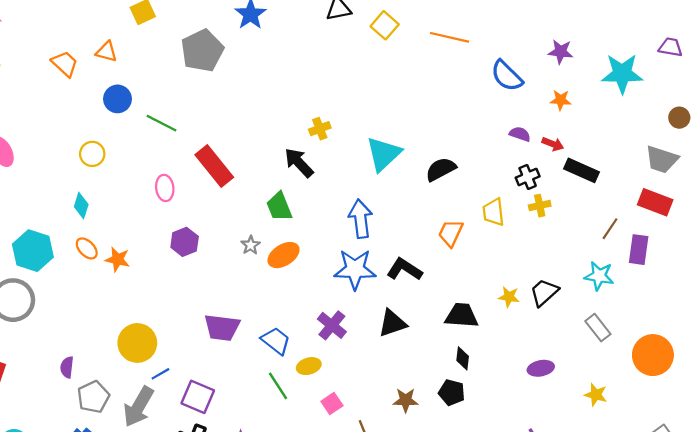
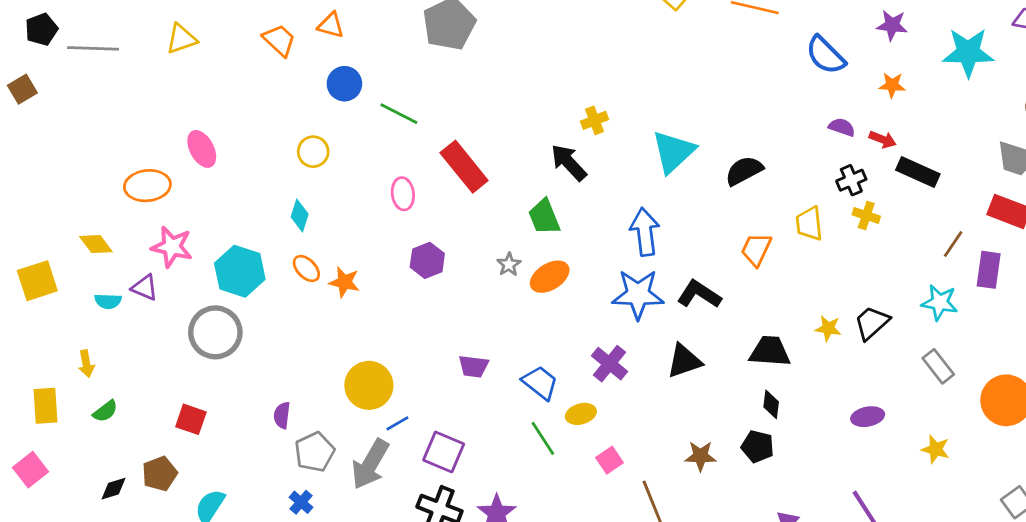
yellow cross: (540, 206) -> (866, 216), turned 30
purple trapezoid: (222, 328) -> (474, 366), size x0.7

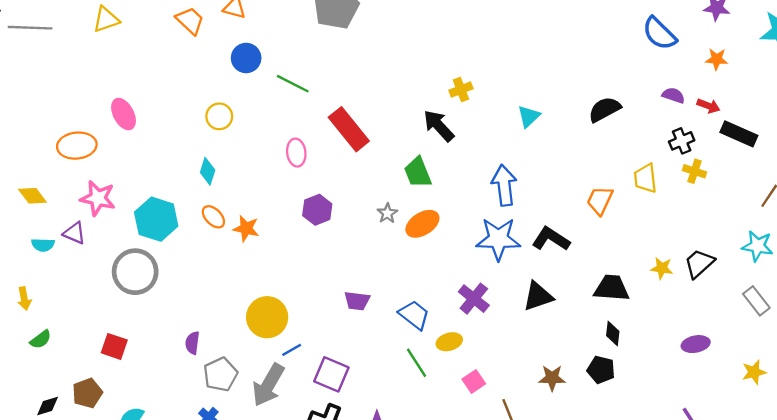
cyan triangle: (673, 152) -> (529, 116), size x0.6
black semicircle: (744, 171) -> (605, 109), moved
yellow star: (936, 449) -> (754, 372), turned -30

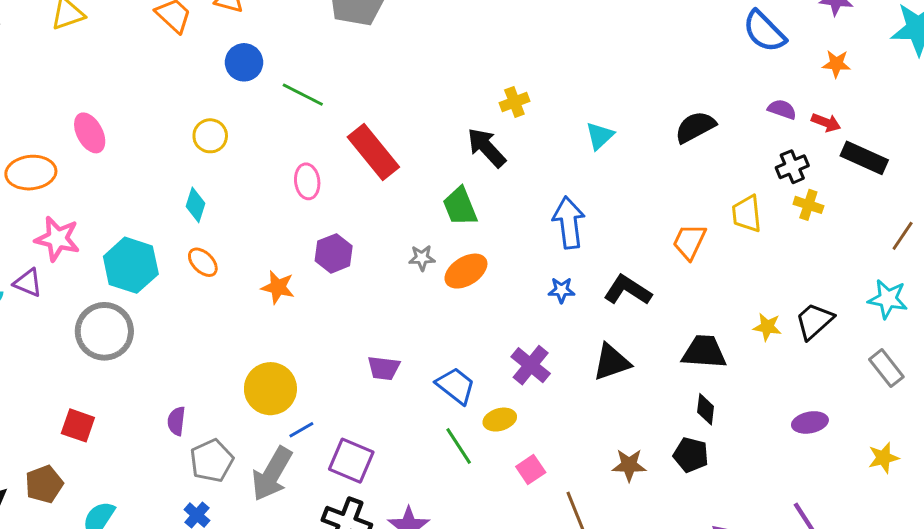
gray star: (387, 213) -> (422, 258), turned 30
orange star: (246, 228) -> (278, 287), moved
blue star: (498, 239) -> (561, 290), size x0.5

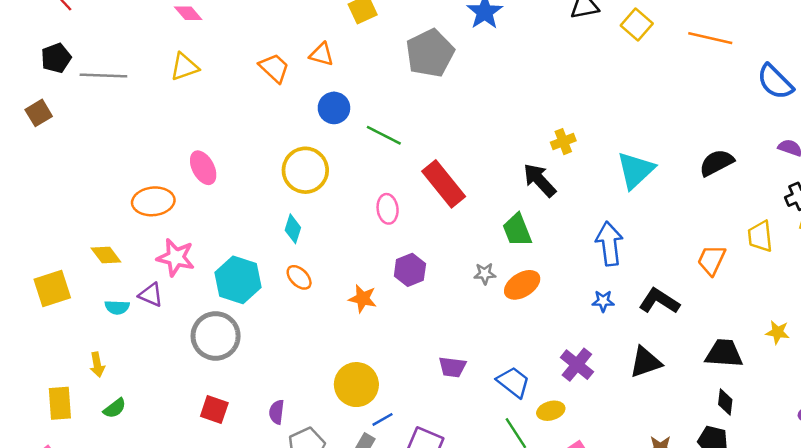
yellow circle: (210, 136) -> (305, 170), size x1.6
cyan triangle: (600, 136) -> (636, 170), size x1.6
red square: (78, 425) -> (214, 409), moved

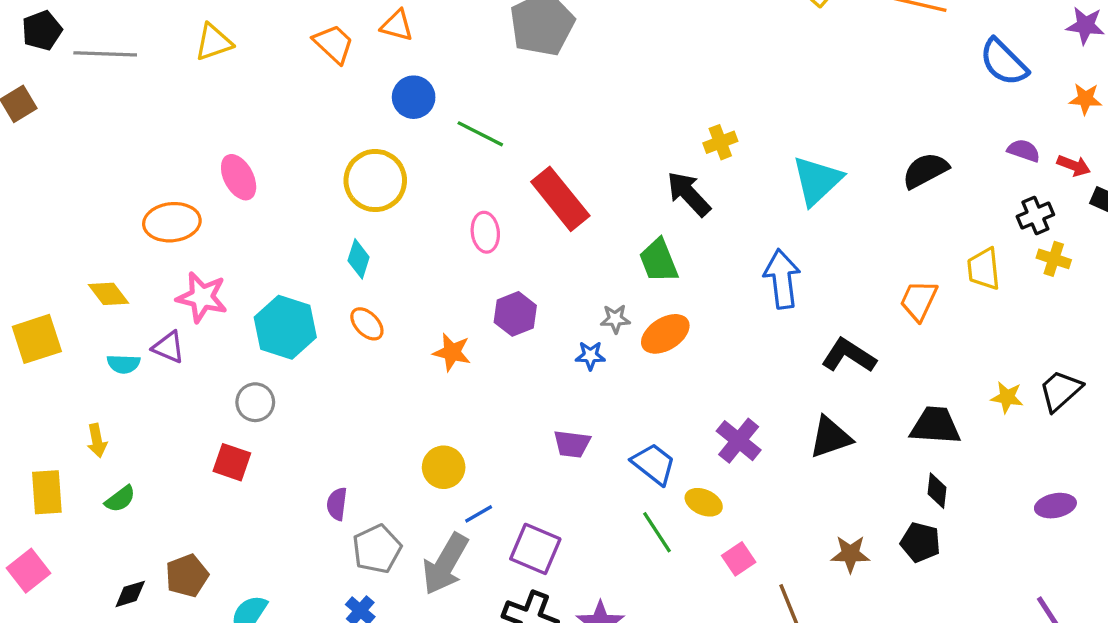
blue star: (603, 301) -> (590, 356), moved
gray circle: (216, 336) -> (255, 402), size x0.6
yellow circle: (356, 385) -> (444, 467), size x0.7
red square: (214, 409) -> (232, 462), moved
yellow ellipse: (551, 411) -> (704, 502), turned 40

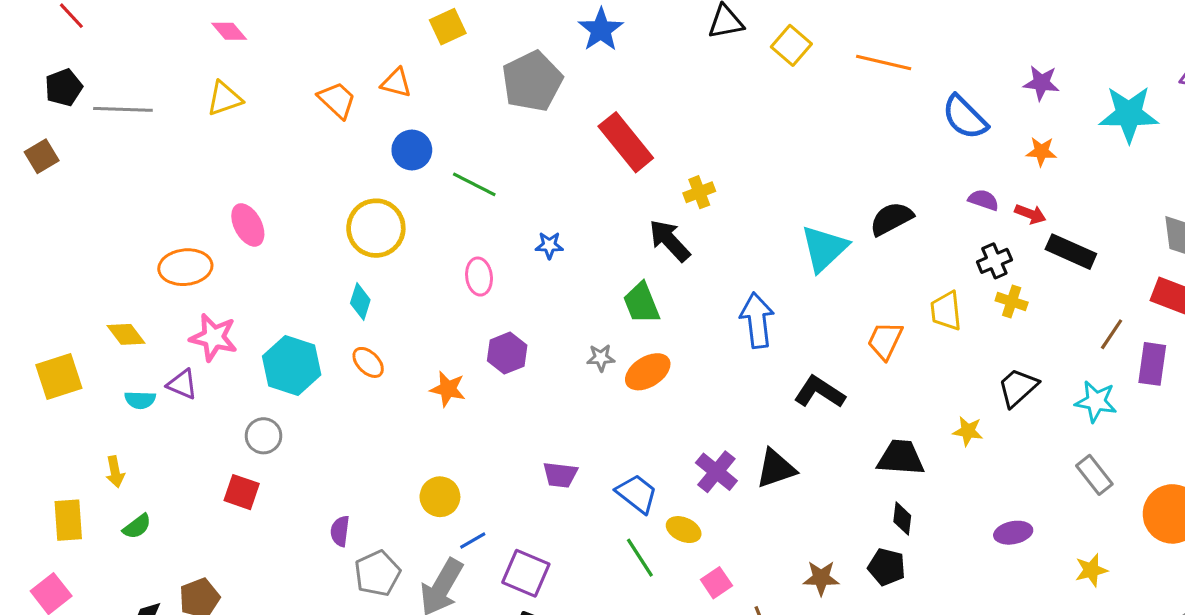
cyan triangle: (817, 181) -> (824, 248), moved
red rectangle: (560, 199) -> (626, 142), moved
blue star: (590, 356) -> (549, 245), moved
black trapezoid: (1060, 391) -> (1018, 387), moved
black triangle: (830, 437) -> (776, 469), moved

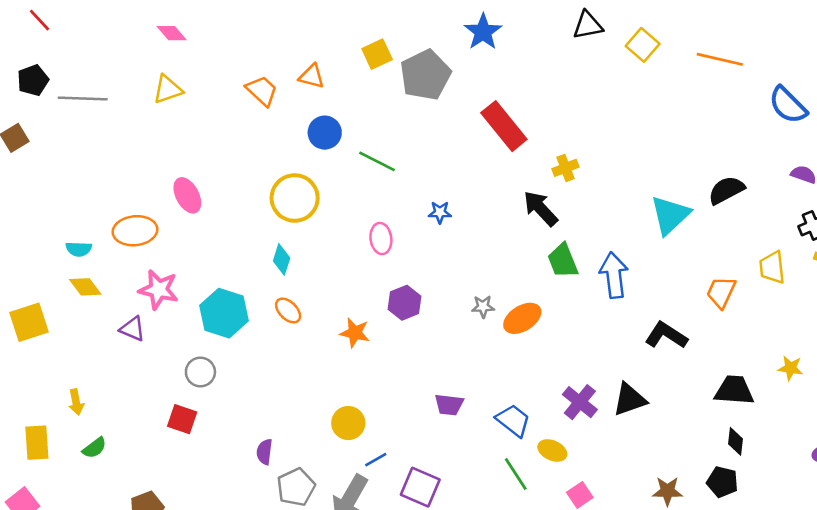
yellow square: (448, 27) -> (377, 54), moved
green trapezoid: (641, 303) -> (563, 261), moved
cyan semicircle: (140, 400) -> (79, 249), moved

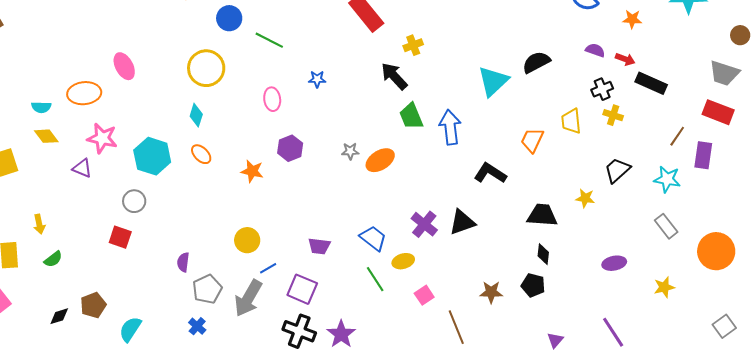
purple trapezoid: (449, 405) -> (319, 246), moved
yellow ellipse: (552, 450) -> (403, 261), turned -40

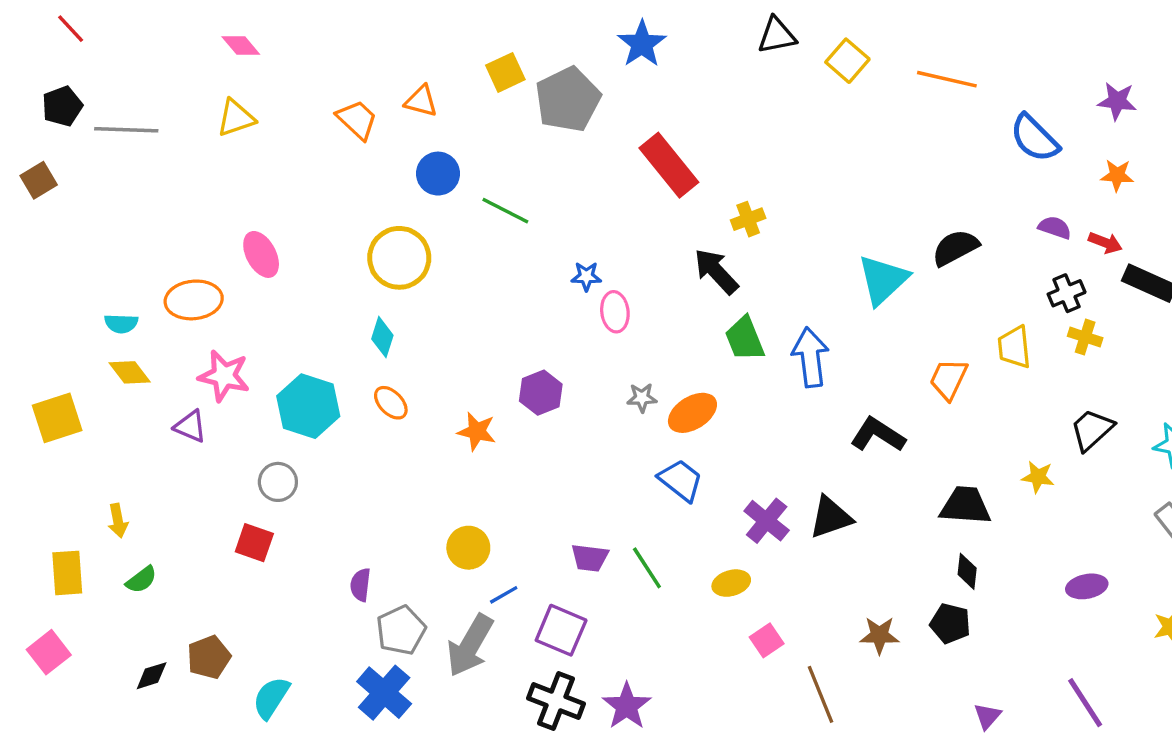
pink ellipse: (272, 99) -> (615, 312), moved
blue trapezoid: (373, 238) -> (681, 480), moved
green line: (375, 279) -> (647, 568), moved
blue cross: (197, 326) -> (384, 693), size x1.8

